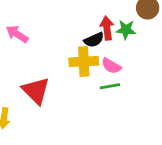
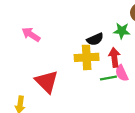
red arrow: (107, 28) -> (114, 57), moved
pink semicircle: (111, 66) -> (122, 73), moved, turned 35

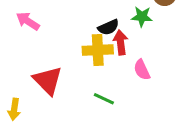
red arrow: (114, 57) -> (121, 42), moved
green line: (108, 78) -> (104, 99), moved, turned 35

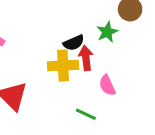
green star: (142, 17) -> (107, 32), turned -30
green line: (104, 99) -> (86, 114), moved

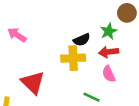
red arrow: (86, 58) -> (109, 52), moved, turned -90

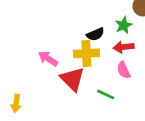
pink arrow: (17, 35) -> (48, 59), moved
red triangle: (33, 83) -> (72, 79), moved

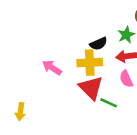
red triangle: (72, 79) -> (91, 88), moved

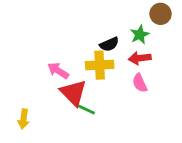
red triangle: (91, 88) -> (73, 93), moved
green line: (109, 103) -> (86, 109), moved

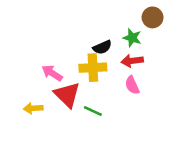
green star: (140, 35) -> (132, 38), turned -30
green line: (86, 109) -> (93, 111), moved
yellow arrow: (24, 119) -> (33, 108), moved, turned 78

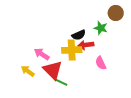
red arrow: (132, 61) -> (86, 45), moved
yellow arrow: (33, 108) -> (28, 71), moved, turned 40
green line: (93, 111) -> (61, 82), moved

